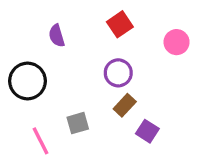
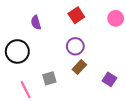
pink circle: (177, 42) -> (116, 18), moved
purple square: (147, 131) -> (109, 79), moved

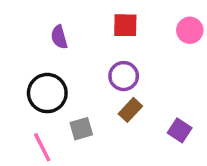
red square: (76, 15) -> (125, 25), turned 35
black circle: (17, 51) -> (47, 93), moved

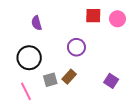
red square: (125, 25) -> (93, 16), moved
brown rectangle: (130, 110) -> (69, 77), moved

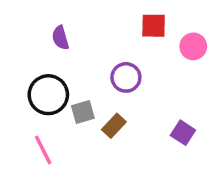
pink circle: (117, 19) -> (193, 46), moved
gray square: (50, 80) -> (83, 112), moved

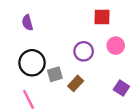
purple semicircle: (60, 38) -> (27, 23), moved
pink circle: (193, 46) -> (116, 46), moved

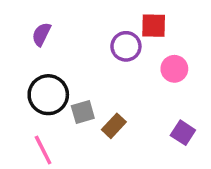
purple semicircle: (27, 23) -> (41, 34), turned 42
purple circle: (84, 51) -> (126, 46), moved

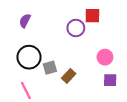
pink circle: (174, 69) -> (105, 57), moved
purple square: (183, 133) -> (110, 80), turned -32

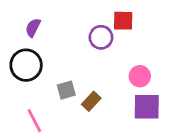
black circle: (29, 57) -> (26, 65), moved
purple square: (110, 80) -> (147, 107), size x1.5

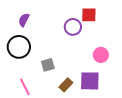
brown rectangle: (91, 101) -> (66, 85), moved
purple square: (147, 107) -> (90, 81), moved

